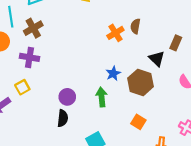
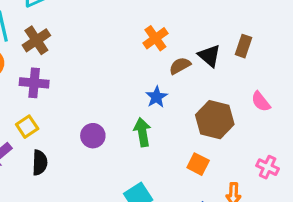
brown semicircle: (135, 26) -> (180, 66), moved, turned 56
black triangle: (157, 59) -> (209, 56), moved
brown hexagon: (141, 82) -> (215, 120), moved
black semicircle: (63, 118) -> (40, 163), moved

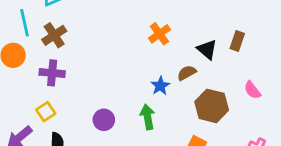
brown semicircle: (180, 66) -> (187, 73), moved

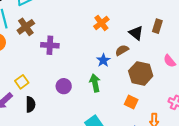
purple cross: (52, 73) -> (50, 45), moved

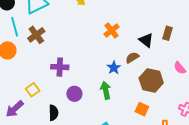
purple cross: (50, 45) -> (60, 67), moved
black semicircle: (30, 104) -> (53, 113), moved

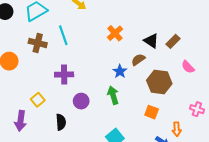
cyan line: (15, 27) -> (63, 35), moved
brown rectangle: (168, 33) -> (173, 41), moved, turned 32
brown cross: (36, 35) -> (38, 43), turned -36
purple arrow: (15, 109) -> (21, 121), turned -36

